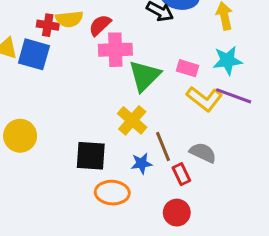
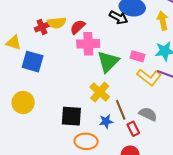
red cross: (48, 25) -> (42, 27), turned -32
blue square: (34, 54) -> (33, 62), moved

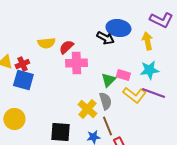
red cross: (42, 27) -> (22, 64), moved
green triangle: (108, 62) -> (108, 80), moved, size x0.7
gray semicircle: (148, 114) -> (105, 101), moved, turned 48

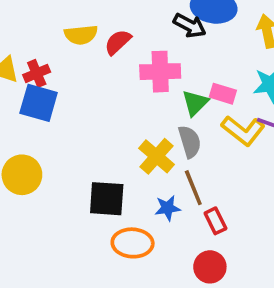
pink cross: (76, 63) -> (160, 72), moved

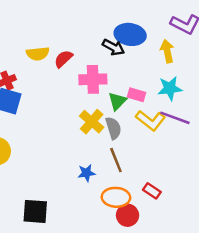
yellow cross: (156, 156) -> (92, 122), moved
black square: (107, 199) -> (35, 211), moved
blue star: (168, 208) -> (86, 173), moved
red rectangle: (215, 221) -> (152, 191), moved, turned -30
orange ellipse: (133, 243) -> (116, 197), moved

